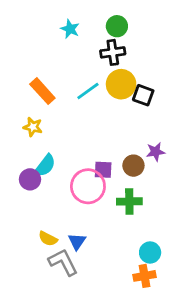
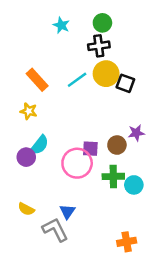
yellow semicircle: (48, 239) -> (26, 209), moved
cyan circle: (150, 252) -> (134, 185), moved

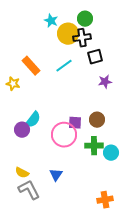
yellow circle: (106, 74) -> (68, 34), moved
black square: (125, 83) -> (95, 57), moved, turned -35
yellow star: (29, 111) -> (13, 84), moved
purple star: (136, 133) -> (105, 82), moved
gray L-shape: (55, 230) -> (29, 190), moved

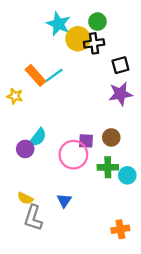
cyan star: (51, 21) -> (58, 24), size x1.5
black square: (95, 57) -> (120, 65), moved
cyan line: (64, 66) -> (54, 75), moved
purple star: (105, 82) -> (120, 94), size x1.5
gray L-shape: (29, 190) -> (33, 218), turned -135

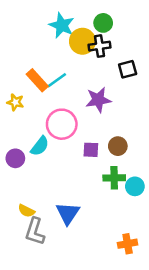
purple star: (120, 94) -> (98, 100), moved
purple circle: (25, 149) -> (15, 158), moved
pink circle: (73, 155) -> (62, 124), moved
blue triangle: (64, 201) -> (68, 213), size x1.5

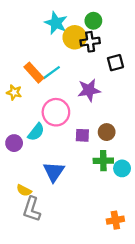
blue triangle: (68, 213) -> (54, 172), moved

